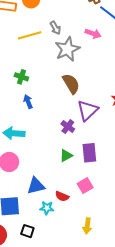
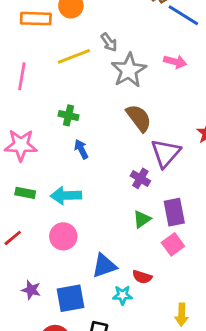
pink arrow: (93, 34) -> (175, 62), moved
pink square: (85, 186) -> (173, 244), moved

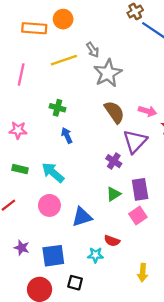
pink arrow: (175, 62) -> (147, 111), moved
pink star: (21, 145) -> (18, 130), size x0.7
cyan arrow: (66, 196) -> (53, 173), turned 40
blue triangle: (104, 266) -> (82, 217), moved

